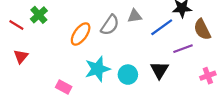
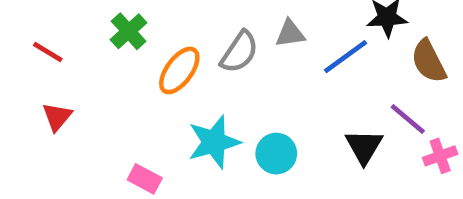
green cross: (39, 15) -> (129, 31), moved
purple line: (183, 49) -> (408, 119), moved, turned 60
black triangle: (159, 70) -> (364, 147), moved

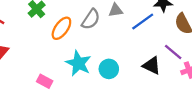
cyan star: (214, 142) -> (78, 63), turned -30
black triangle: (364, 147) -> (152, 66), turned -36

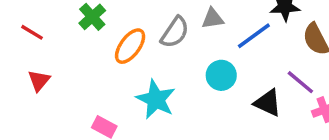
cyan circle: (109, 69) -> (221, 75), moved

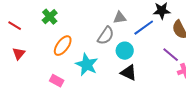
gray semicircle: (175, 32) -> (106, 36), moved
orange ellipse: (130, 46) -> (63, 46), moved
black triangle: (268, 103) -> (129, 73), moved

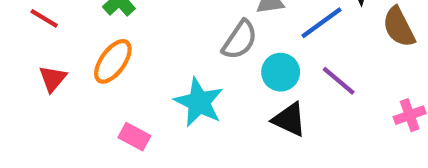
orange ellipse: (63, 46) -> (113, 61), moved
purple line: (171, 55) -> (339, 81), moved

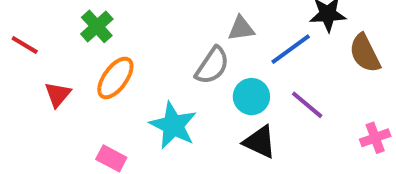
orange ellipse: (113, 61) -> (115, 78), moved
red triangle: (53, 79) -> (58, 94), moved

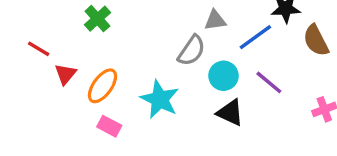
red line: (25, 45) -> (39, 49), moved
orange ellipse: (115, 78) -> (103, 86), moved

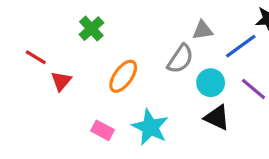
orange ellipse: (103, 86) -> (123, 76), moved
cyan star: (160, 99) -> (150, 127), moved

